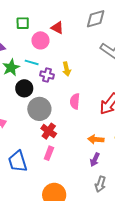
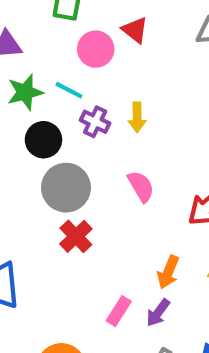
pink semicircle: (75, 101) -> (141, 186), turned 133
orange arrow: (96, 139) -> (168, 272), turned -84
pink rectangle: (49, 153) -> (119, 311), moved

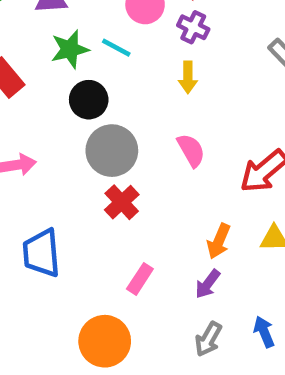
purple cross: (95, 122) -> (193, 27), moved
pink rectangle: (119, 311) -> (140, 279), moved

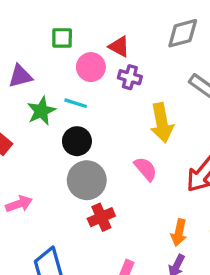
yellow arrow: (188, 77) -> (162, 123), moved, size x1.6
black circle: (89, 100) -> (77, 141), moved
red cross: (122, 202) -> (101, 217), turned 30

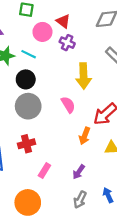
red cross: (101, 217) -> (27, 144), moved
orange arrow: (179, 233) -> (85, 136), moved

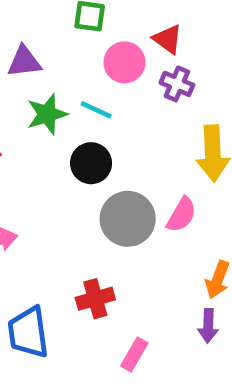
pink semicircle: (68, 105) -> (182, 215), turned 63
gray circle: (28, 106) -> (128, 219), moved
purple arrow: (79, 172) -> (208, 326), moved, turned -32

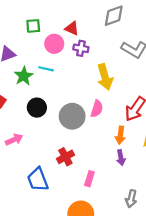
black circle: (91, 163) -> (37, 108), moved

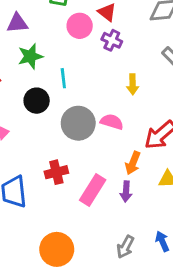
cyan line: (46, 69) -> (63, 78), moved, turned 56
yellow arrow: (105, 77) -> (133, 84), size x0.6
pink semicircle: (97, 109) -> (112, 122), turned -105
pink rectangle: (89, 179) -> (93, 190), moved, size x1.5

